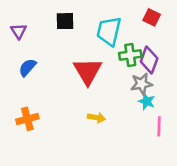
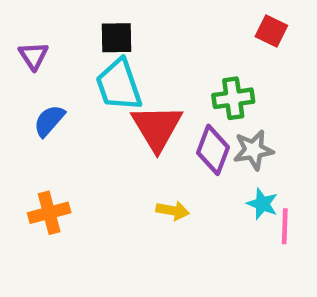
cyan trapezoid: (109, 31) -> (119, 85), moved, turned -32
purple diamond: (149, 60) -> (213, 150), moved
cyan star: (147, 101) -> (262, 204), moved

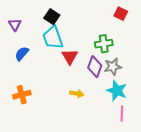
black square: (117, 38) -> (52, 17), turned 35
red triangle: (157, 127) -> (70, 57), size x0.7
cyan star: (262, 204) -> (117, 91), size x1.5
pink line: (285, 226) -> (122, 114), moved

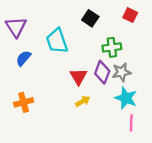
black square: (52, 17) -> (90, 18), moved
purple triangle: (15, 25) -> (16, 27), size x1.5
red triangle: (70, 57) -> (78, 76), moved
yellow arrow: (77, 94) -> (83, 101), turned -40

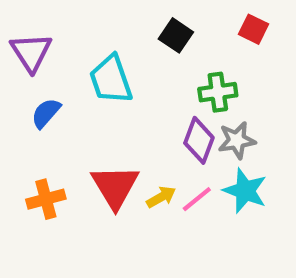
red triangle: (78, 76) -> (115, 186), moved, size x1.4
pink line: (131, 123) -> (197, 199), moved, turned 49

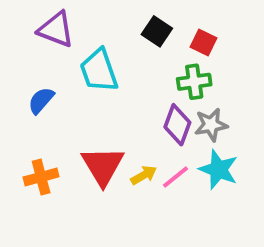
red square: (253, 29) -> (203, 43), moved
purple triangle: (31, 52) -> (56, 29), moved, turned -36

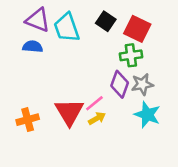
red square: (203, 43) -> (137, 29), size x1.5
cyan trapezoid: (99, 71) -> (67, 28), moved
blue semicircle: (41, 100) -> (33, 47), moved, turned 54
pink line: (175, 177) -> (94, 103), moved

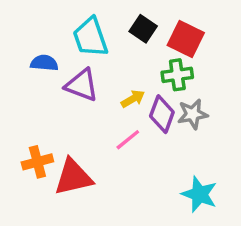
purple triangle: (38, 20) -> (82, 85), moved
red triangle: (69, 112) -> (73, 177), moved, turned 48
cyan star: (147, 115) -> (199, 194), moved
yellow arrow: (97, 118) -> (133, 99), moved

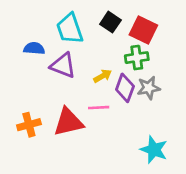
pink line: (128, 140) -> (99, 108), turned 36
red triangle: (73, 177) -> (68, 122), moved

